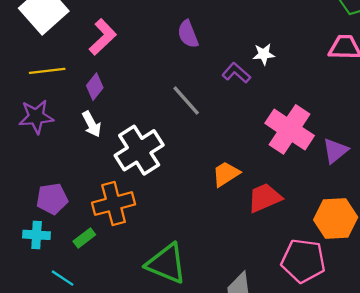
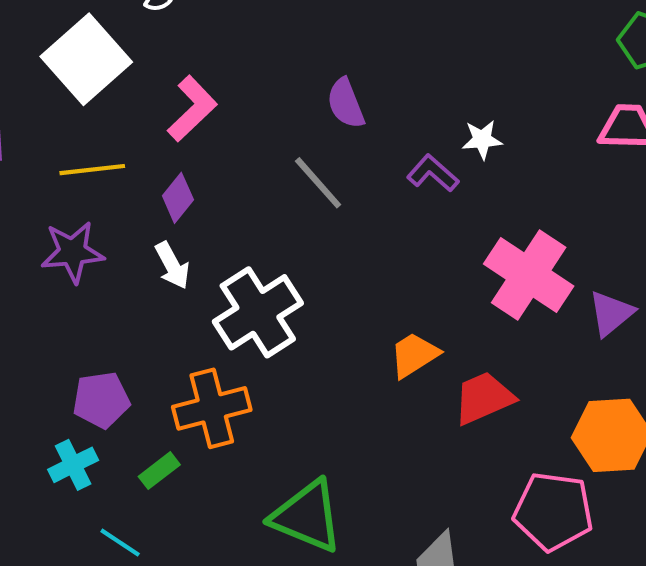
gray line: (186, 100) -> (318, 183), moved
cyan cross: (37, 235) -> (73, 465), turned -30

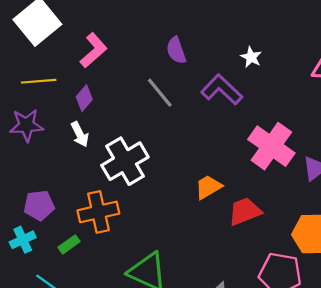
white star: (482, 140) -> (251, 57), moved, turned 30
purple L-shape: (433, 173) -> (222, 90), size x1.5

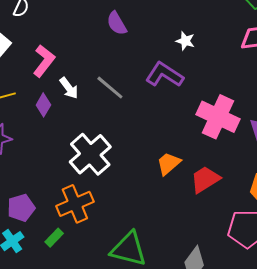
purple semicircle: (176, 50) -> (117, 23), moved
white arrow: (80, 134) -> (69, 88), moved

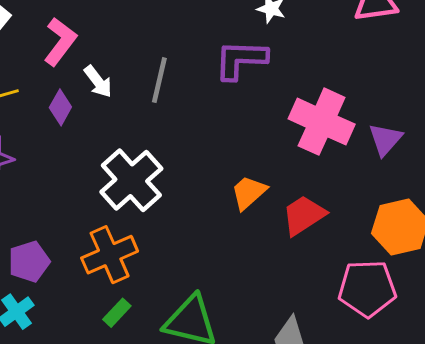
purple L-shape: (164, 75) -> (241, 60), turned -30
gray line: (110, 88) -> (159, 80), turned 64
green rectangle: (54, 238) -> (117, 313), moved

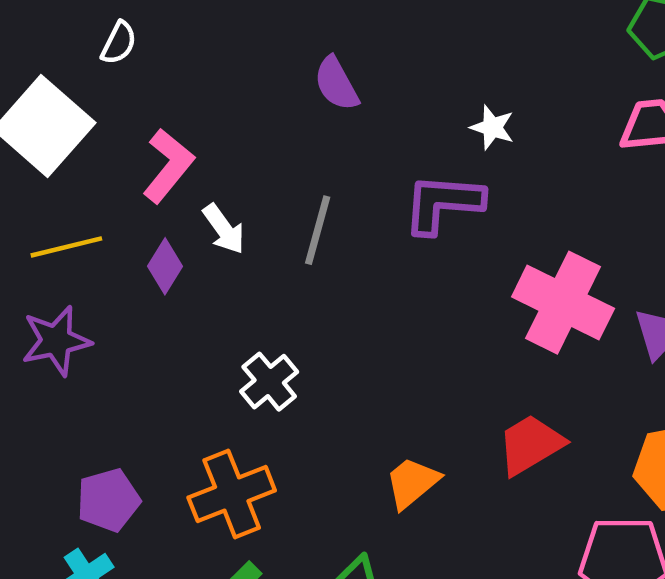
white cross: (131, 180) -> (269, 382), size x0.6
orange trapezoid: (249, 192) -> (412, 483), moved

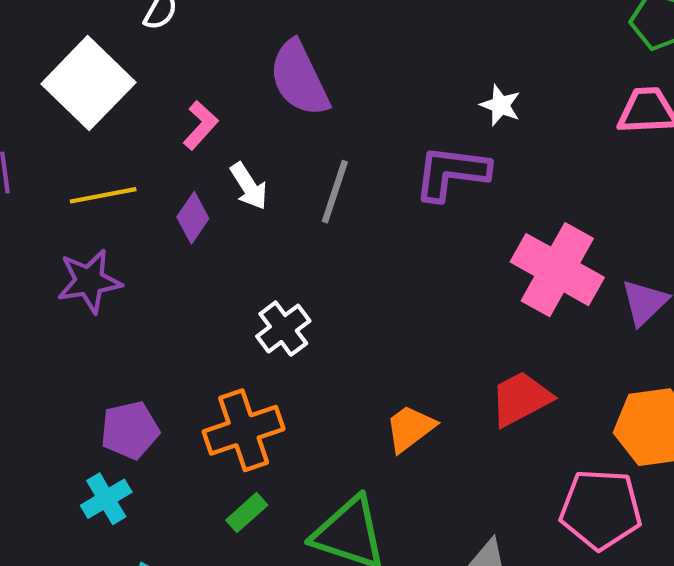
purple semicircle: (336, 84) -> (299, 79), moved, size x1.5
pink L-shape: (168, 166) -> (201, 125), size x0.7

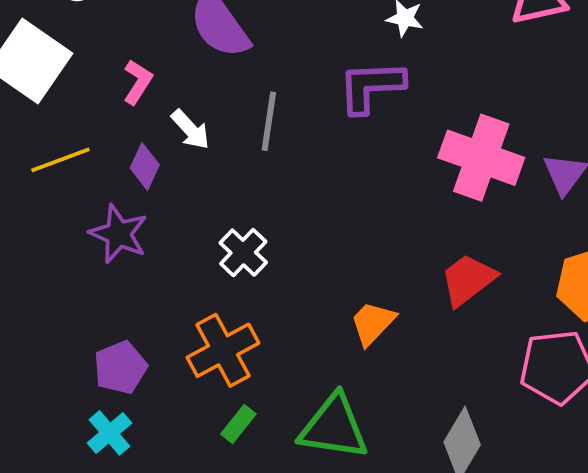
purple star: (89, 281) -> (119, 234), moved, turned -30

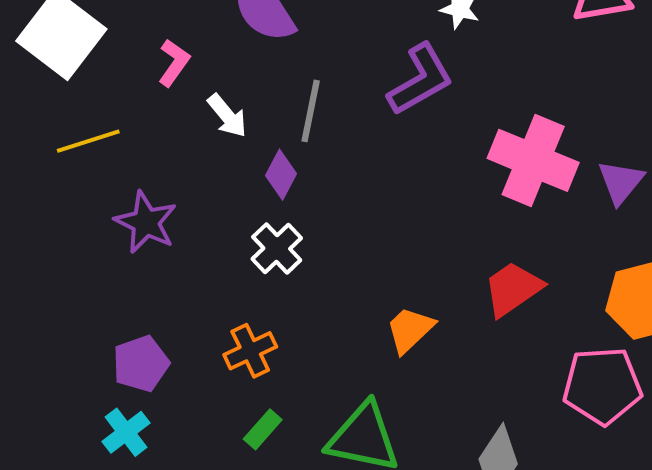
purple L-shape: (371, 87) -> (420, 80), turned 150
purple diamond: (145, 166) -> (281, 175), moved
orange cross: (223, 350) -> (250, 351), size x0.7

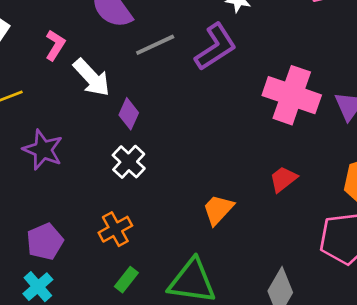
gray line: (311, 111) -> (155, 45), moved, turned 57
white arrow: (227, 116) -> (92, 78), size x1.4
red trapezoid: (513, 289) -> (283, 179), size x0.7

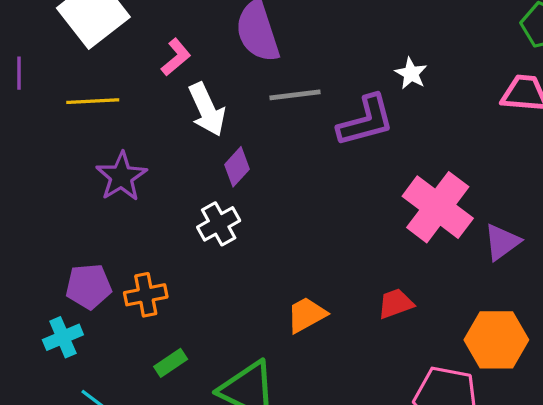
orange cross: (115, 229) -> (146, 295), moved

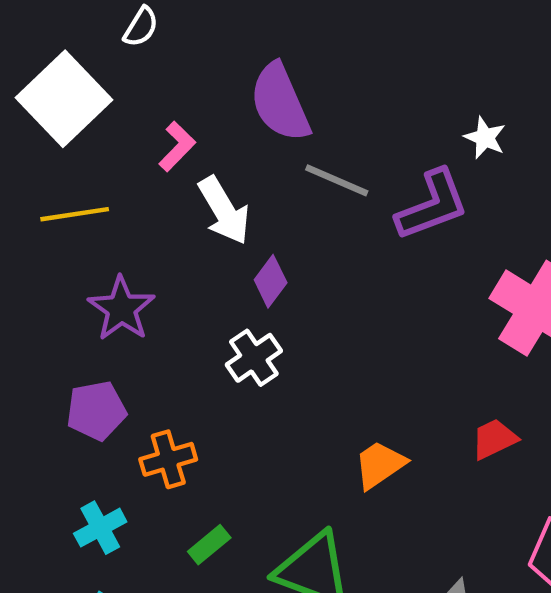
gray line: (295, 95) -> (337, 180), turned 36
purple pentagon: (89, 286) -> (96, 411), moved
cyan cross: (63, 337) -> (100, 528), moved

